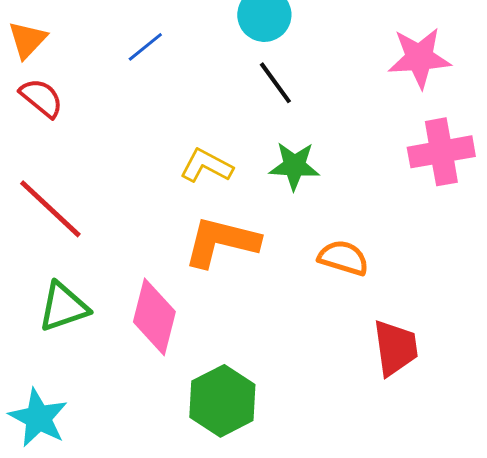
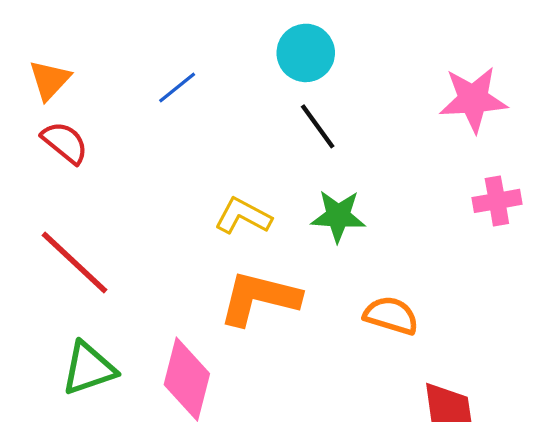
pink cross: (441, 152) -> (497, 201), size x0.7

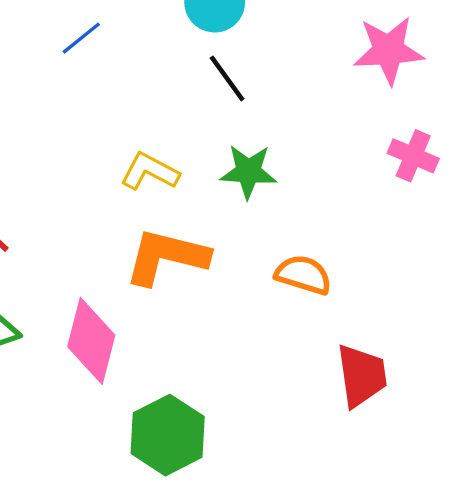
pink cross: (497, 201) -> (413, 156), turned 33

